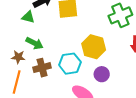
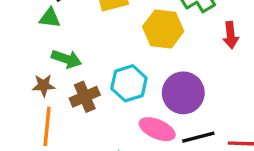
yellow hexagon: (94, 47) -> (163, 29), moved
purple circle: (102, 74) -> (183, 93), size x1.6

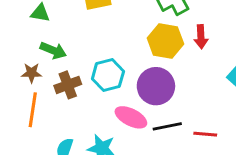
yellow hexagon: (163, 29) -> (165, 41), moved

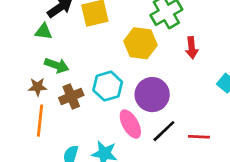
yellow hexagon: (165, 41) -> (140, 43), moved
pink ellipse: (131, 117) -> (130, 124), turned 36
black line: (167, 126) -> (164, 131), turned -30

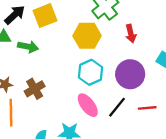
green arrow: (57, 65) -> (28, 47), moved
cyan hexagon: (108, 86) -> (90, 72), moved
purple circle: (152, 95) -> (130, 74), moved

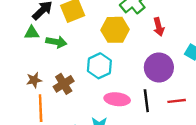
cyan hexagon: (90, 72) -> (99, 66), moved
pink ellipse: (88, 105) -> (117, 99), turned -45
black line: (117, 107) -> (146, 101), turned -45

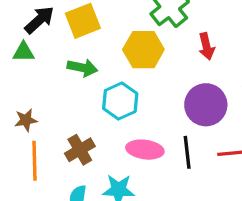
green arrow: (56, 42) -> (82, 68), moved
brown cross: (64, 84) -> (80, 150), moved

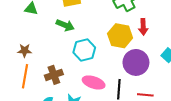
yellow hexagon: (143, 50) -> (120, 36), moved

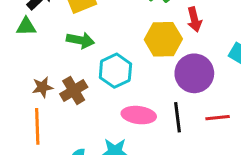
brown star: (25, 50) -> (42, 87), moved
brown cross: (54, 75) -> (74, 90), moved

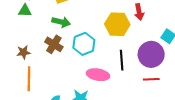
purple circle: (194, 73) -> (151, 54), moved
brown star: (42, 87) -> (23, 52), moved
brown cross: (74, 90) -> (54, 44), moved, turned -30
black line: (177, 117) -> (122, 60), moved

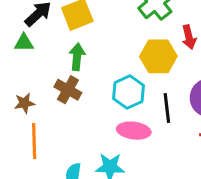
green arrow: (61, 22) -> (77, 57), turned -96
cyan hexagon: (84, 44) -> (129, 92), moved

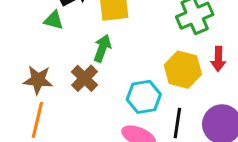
brown star: (24, 103) -> (38, 80), size x1.4

